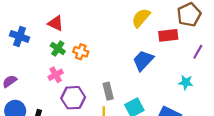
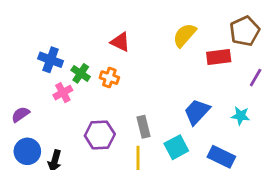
red triangle: (56, 23) -> (120, 42), moved
blue cross: (20, 36) -> (51, 60), moved
blue trapezoid: (143, 61) -> (197, 112), moved
pink cross: (56, 75) -> (63, 93), moved

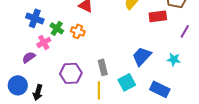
purple semicircle: (21, 114) -> (29, 57), moved

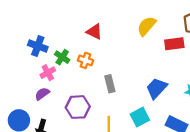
purple semicircle: (29, 57) -> (42, 94), moved
gray rectangle: (103, 67) -> (110, 84), moved

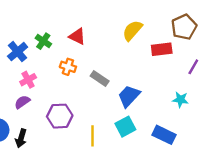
blue cross: (38, 46) -> (18, 52), turned 30
green cross: (62, 57) -> (43, 41), moved
gray rectangle: (110, 84) -> (100, 79), moved, turned -42
blue trapezoid: (157, 88) -> (129, 96), moved

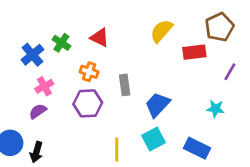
gray rectangle: (100, 79) -> (125, 85), turned 48
purple hexagon: (60, 116) -> (88, 103), moved

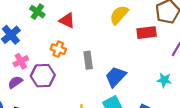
green cross: (61, 43) -> (37, 12), moved
purple hexagon: (88, 103) -> (43, 76), moved

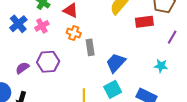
orange cross: (58, 49) -> (74, 33), moved
pink cross: (21, 61) -> (42, 26), moved

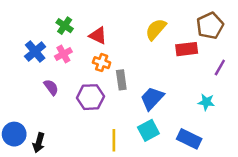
purple hexagon: (48, 62) -> (91, 97), moved
purple semicircle: (22, 68) -> (51, 87), moved, turned 88

